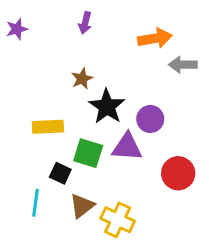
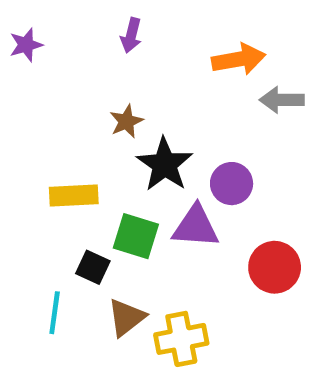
yellow cross: (118, 220) -> (181, 339), turned -36

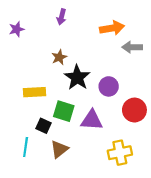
purple star: (26, 45) -> (17, 29), moved
purple triangle: (196, 227) -> (92, 120), moved
red circle: (275, 267) -> (134, 110), moved
yellow cross: (181, 339) -> (120, 153), moved

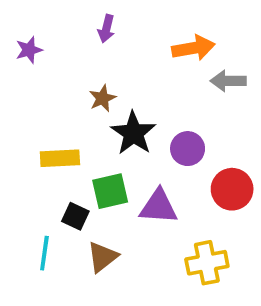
green square: (64, 111) -> (110, 191), turned -30

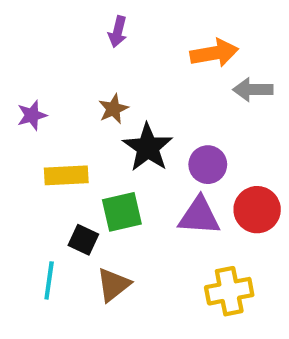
purple star: (29, 50) -> (32, 115), moved
purple triangle: (159, 207) -> (199, 216), moved

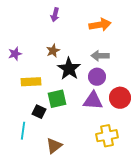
gray arrow: (253, 90) -> (100, 56), moved
brown triangle: (113, 285) -> (54, 146), moved

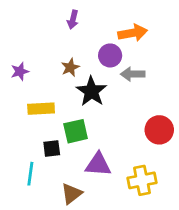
purple circle: (97, 77) -> (110, 55), moved
purple triangle: (93, 101) -> (98, 164), moved
black square: (39, 112) -> (52, 148), turned -32

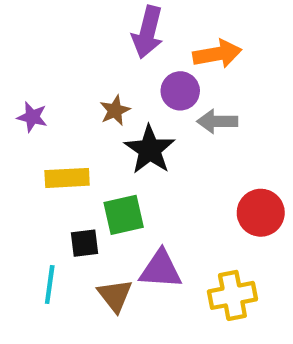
purple arrow: (73, 20) -> (148, 32), moved, size x1.6
purple star: (20, 71) -> (32, 117), turned 30
brown triangle: (72, 194) -> (115, 295), moved, turned -30

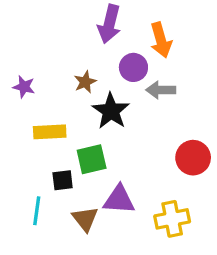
orange arrow: (217, 54) -> (161, 40), turned 84

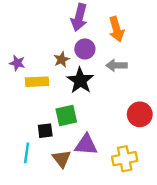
purple circle: (133, 67) -> (85, 49), moved
yellow rectangle: (50, 132) -> (37, 82), moved

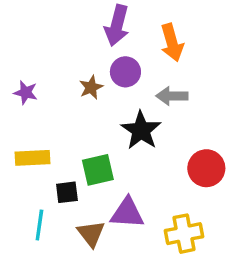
black star: (80, 81) -> (141, 130), moved
yellow rectangle: (37, 82) -> (33, 158), moved

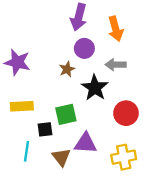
brown star: (91, 87) -> (67, 69), moved
purple star: (26, 93) -> (17, 62), size x1.6
red circle: (206, 168) -> (126, 113), moved

